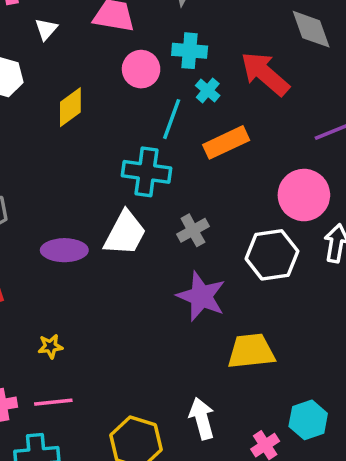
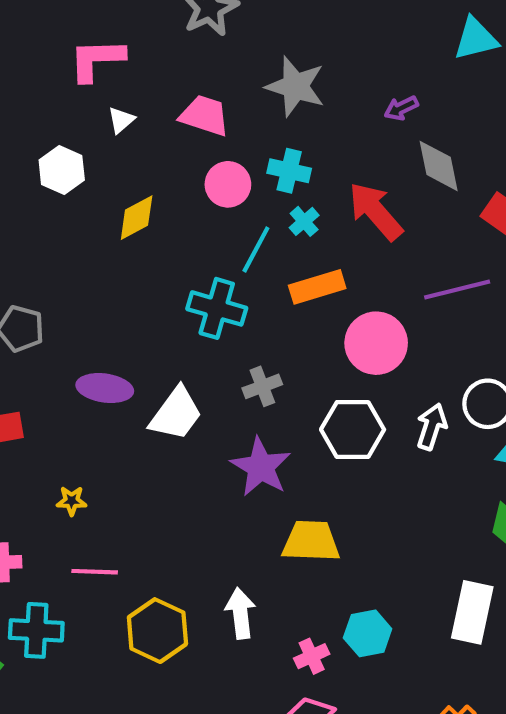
pink circle: (304, 195) -> (376, 343), moved
white trapezoid: (125, 233) -> (176, 414), moved
pink line: (53, 402) -> (95, 572), moved

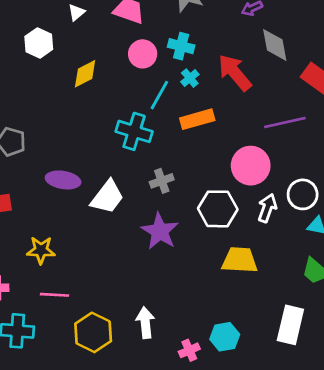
pink circle: (376, 343) -> (251, 166), moved
yellow star: (72, 501) -> (41, 250), size x1.5
yellow trapezoid: (311, 541) -> (240, 260), moved

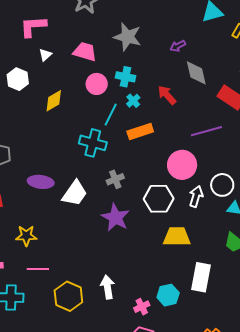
red arrow: (235, 73) -> (167, 95), size x0.7
white rectangle: (290, 325) -> (201, 277), moved

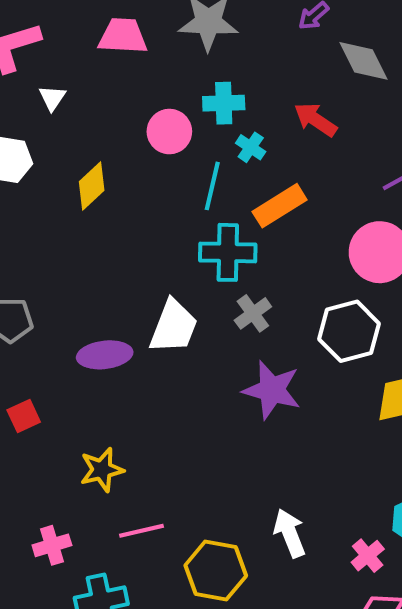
pink trapezoid: (85, 52) -> (123, 36), moved
cyan cross: (93, 143) -> (228, 252), moved
white trapezoid: (75, 193) -> (174, 327), moved

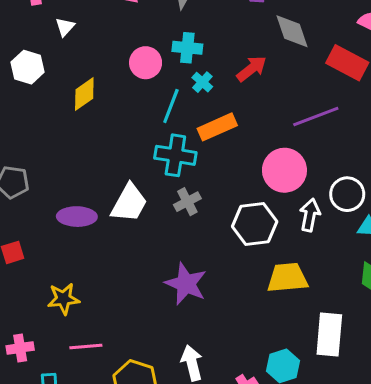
red arrow: (315, 120) -> (252, 69), turned 100
purple star: (272, 390) -> (186, 284), moved

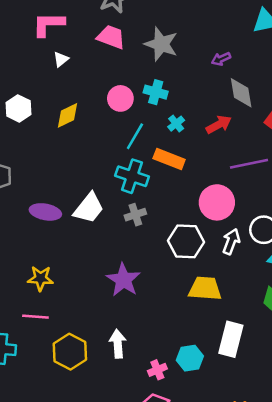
white hexagon: (28, 67) -> (19, 108), moved
red arrow: (252, 69) -> (219, 125), moved
cyan cross: (202, 82) -> (176, 124), moved
orange rectangle: (217, 127) -> (169, 159), turned 36
yellow star: (63, 299) -> (41, 278), moved

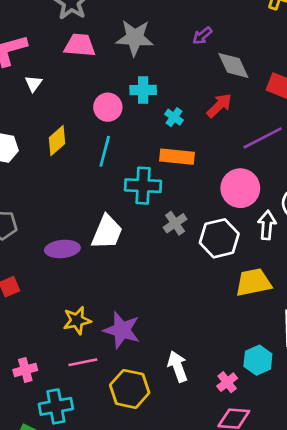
cyan line: (135, 136) -> (105, 151), moved
gray cross: (135, 215) -> (175, 223), moved
purple star: (123, 280) -> (122, 330), moved

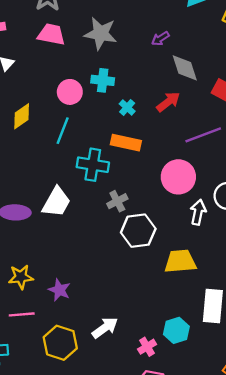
white hexagon: (219, 238) -> (138, 231), moved
purple star: (122, 330) -> (59, 290), size x0.7
white arrow: (178, 366) -> (105, 328), turned 68

